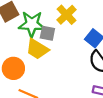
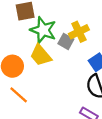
gray square: (47, 33) -> (66, 41), moved

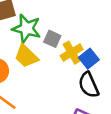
yellow cross: (79, 32) -> (72, 53), moved

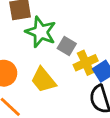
yellow trapezoid: (26, 56) -> (43, 80), moved

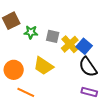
green star: (41, 32) -> (31, 32), size x0.6

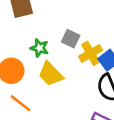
green star: (31, 32) -> (40, 48), moved

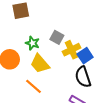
orange line: (21, 103) -> (34, 86), moved

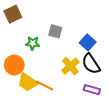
yellow cross: (72, 50) -> (70, 66), moved
yellow trapezoid: (40, 64) -> (28, 82), moved

